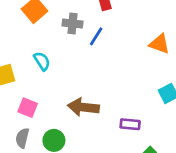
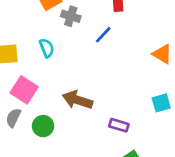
gray cross: (72, 24) -> (71, 16), moved
pink square: (28, 108) -> (24, 90), size x1.4

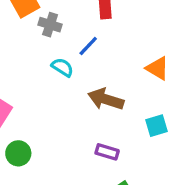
cyan semicircle: (47, 48) -> (62, 67), moved, turned -36
brown arrow: (77, 100) -> (106, 99), moved

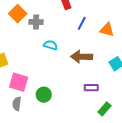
blue line: (88, 46) -> (82, 23), moved
green circle: (18, 153) -> (44, 95), moved

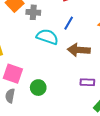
blue line: (82, 23) -> (69, 23), moved
cyan semicircle: (51, 45) -> (47, 37), size x1.5

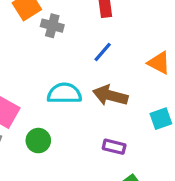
cyan semicircle: (47, 37) -> (64, 93), moved, turned -30

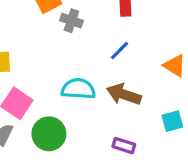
green circle: (38, 141) -> (49, 134), size x1.4

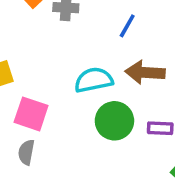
green circle: (49, 134) -> (114, 121), moved

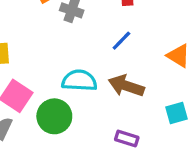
green circle: (114, 121) -> (54, 116), moved

